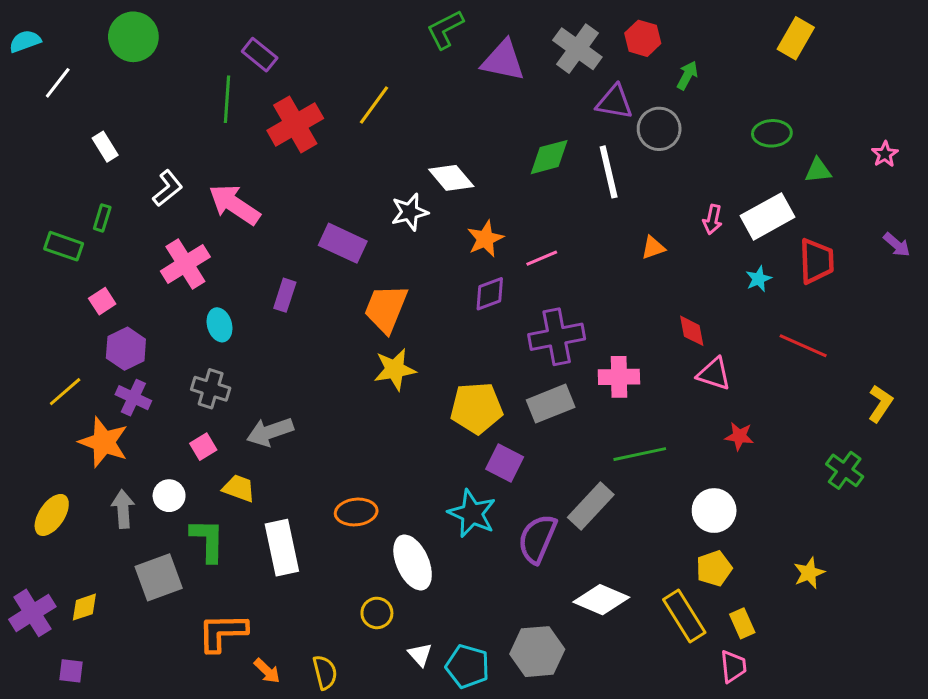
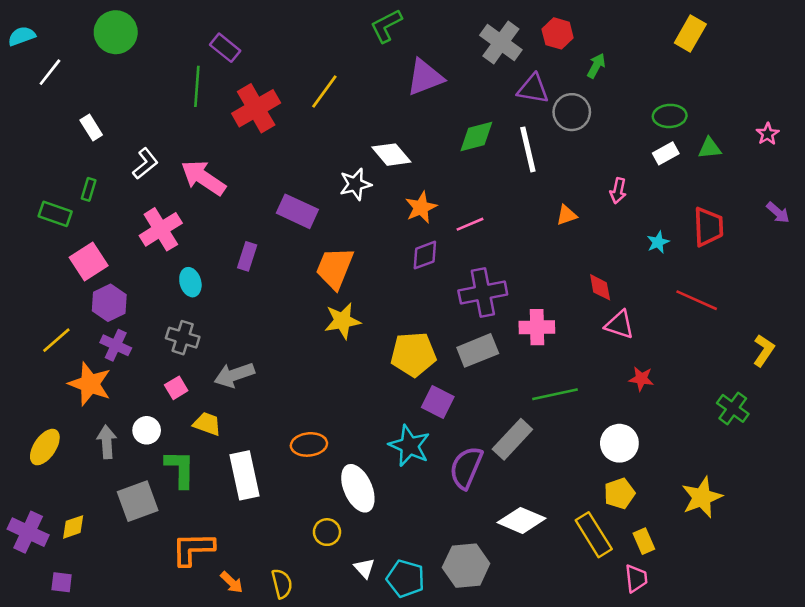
purple triangle: (503, 61) -> (425, 77), moved, turned -33
white rectangle: (767, 216) -> (666, 153), moved, size x0.6
pink square: (102, 301) -> (89, 262), size x1.6
yellow star: (809, 573) -> (702, 497), size x1.5
purple cross: (32, 613) -> (28, 532), turned -33

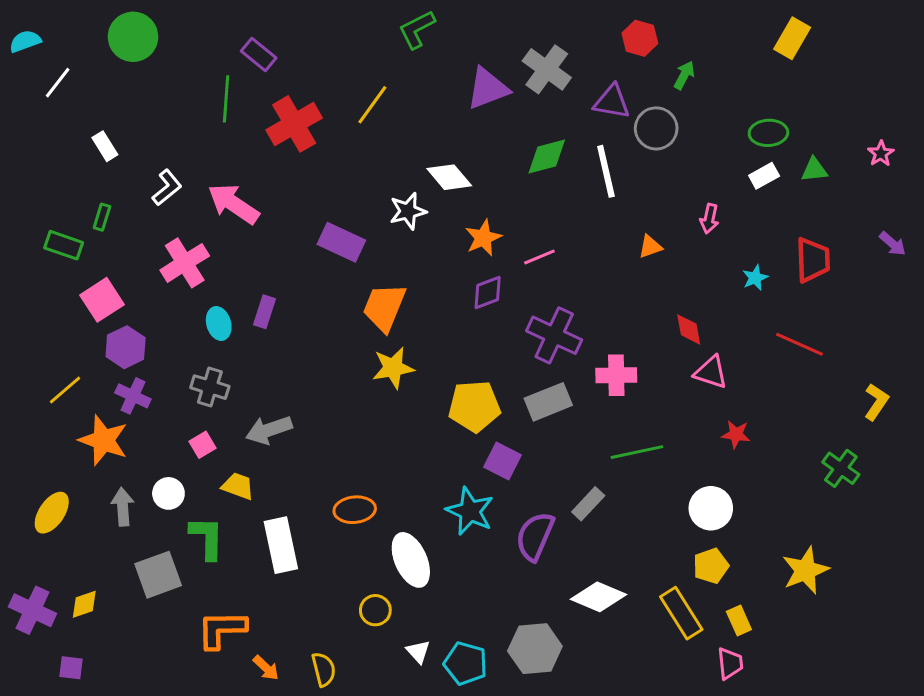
green L-shape: (386, 26) -> (417, 29), moved
gray cross: (501, 43) -> (547, 69), moved
purple rectangle: (247, 256) -> (265, 312), moved
purple cross: (483, 292) -> (554, 335), turned 36
gray rectangle: (512, 439) -> (588, 504), size x0.7

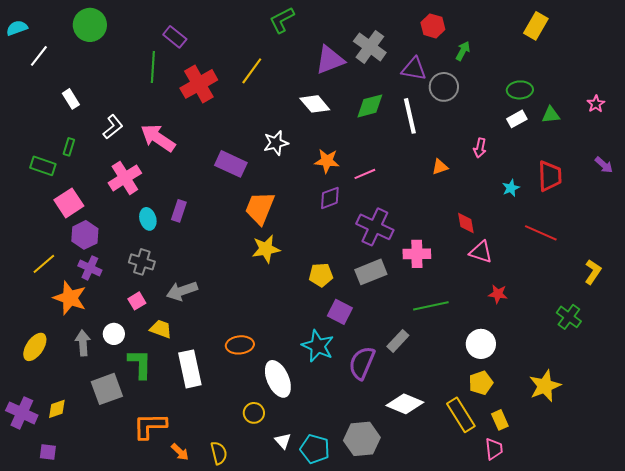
white diamond: (449, 177) -> (315, 104), moved
orange star: (483, 238) -> (327, 161), turned 30
yellow pentagon: (474, 406) -> (321, 275), size x0.7

